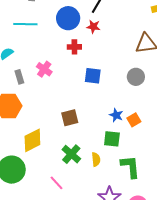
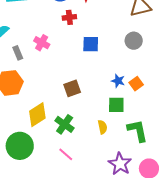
green cross: (71, 154) -> (65, 124), moved

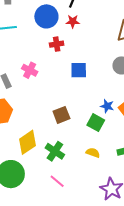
green square: (116, 105) -> (96, 123), moved, turned 30
yellow semicircle: (103, 127) -> (93, 153), turned -56

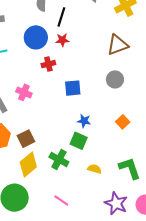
blue star: (107, 106) -> (84, 121), moved
brown square: (61, 115) -> (26, 139), moved
green square: (96, 123) -> (79, 141), moved
green cross: (55, 151) -> (59, 159), moved

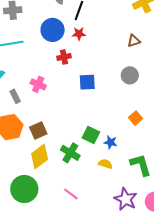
brown triangle: (117, 45) -> (134, 41), size x0.6
blue star: (84, 121) -> (111, 142), moved

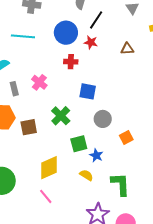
brown triangle: (134, 41) -> (127, 49), moved
gray circle: (130, 75) -> (103, 119), moved
green square: (91, 135) -> (79, 144), turned 36
green cross: (70, 153) -> (61, 116), moved
yellow diamond: (40, 157) -> (49, 168), moved

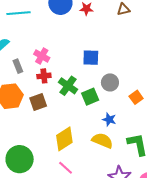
red cross: (71, 62) -> (44, 76), moved
green square: (79, 144) -> (90, 97), moved
yellow semicircle: (86, 175) -> (102, 141), size x1.5

